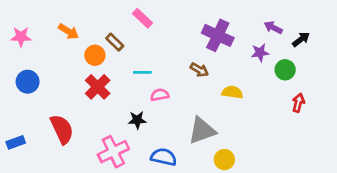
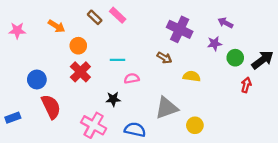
black arrow: (301, 39) -> (262, 60), moved, size x1.5
brown rectangle: (115, 42) -> (95, 17), moved
blue circle: (28, 82) -> (37, 80), moved
pink cross: (113, 152) -> (94, 125), turned -35
yellow circle: (224, 160) -> (195, 125), moved

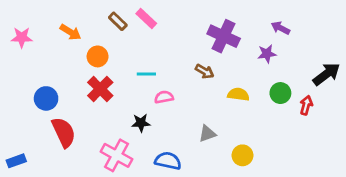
green circle: (235, 58) -> (280, 93), moved
gray triangle: (167, 108) -> (207, 134), size x0.6
blue rectangle: (13, 118) -> (16, 161), moved

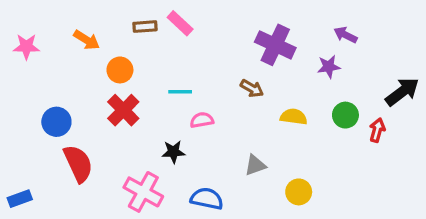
brown rectangle: (118, 21) -> (145, 27), turned -48

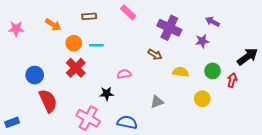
pink rectangle: (180, 23) -> (128, 12), moved
cyan line: (180, 92) -> (96, 45), moved
yellow circle: (299, 192) -> (202, 99), moved

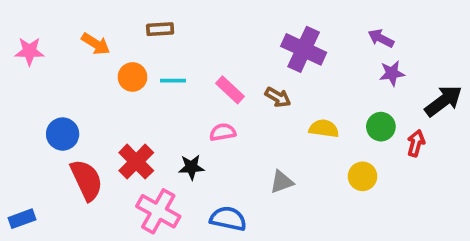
pink rectangle: (128, 12) -> (230, 90), moved
purple star: (202, 41) -> (392, 73), moved
red cross: (76, 68) -> (136, 162), moved

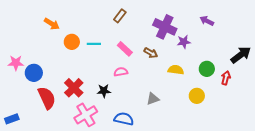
brown rectangle: (160, 29) -> (120, 16), moved, turned -48
pink star: (29, 51) -> (16, 63), moved
purple star: (392, 73) -> (184, 42), moved
pink cross: (158, 211) -> (86, 115), turned 30

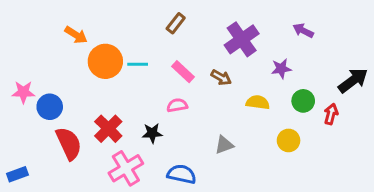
purple cross: (165, 27) -> (242, 39), turned 30
orange circle: (72, 42) -> (105, 61), size x1.5
purple star: (184, 42) -> (281, 69), moved

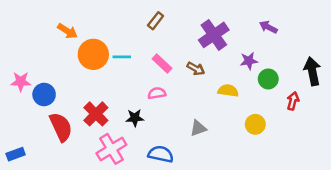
black arrow: (353, 80) -> (312, 71), turned -64
green circle: (303, 101) -> (268, 79), moved

